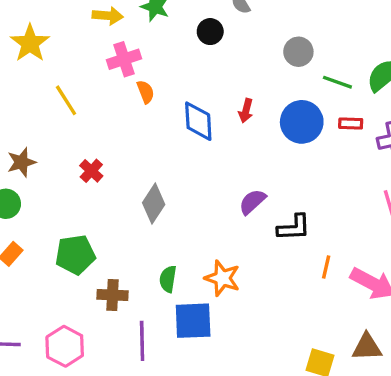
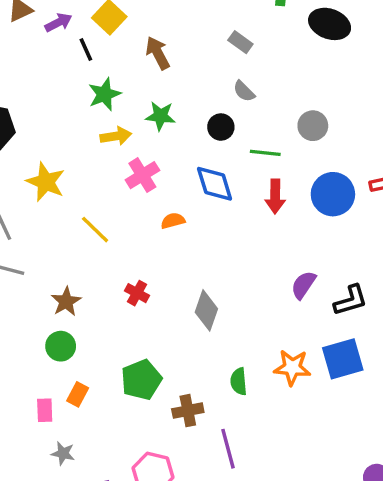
green line: (337, 82) -> (265, 153), moved
orange semicircle: (146, 92) -> (173, 221), moved, turned -70
red arrow: (246, 111) -> (275, 197), size x1.4
blue diamond: (198, 121) -> (215, 184), moved
blue square: (193, 321) -> (343, 359), moved

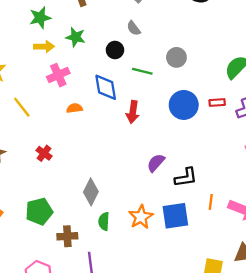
red arrow: (275, 197) -> (133, 112), moved
gray diamond: (206, 310) -> (91, 192), moved
orange star: (292, 367) -> (141, 217), turned 30

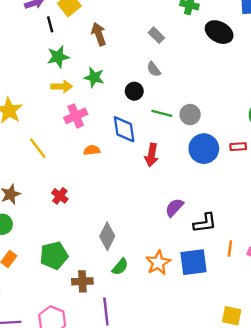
gray circle: (176, 57) -> (190, 115), moved
green semicircle: (104, 221) -> (120, 267), turned -144

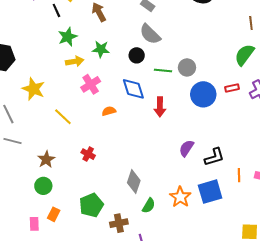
gray semicircle: (154, 69) -> (150, 34), size x1.6

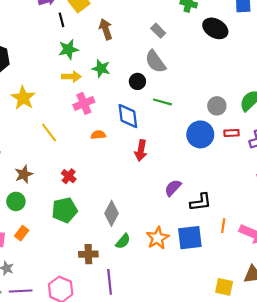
gray circle: (187, 67) -> (217, 106), moved
red arrow: (160, 107) -> (141, 151), moved
green pentagon: (91, 205) -> (65, 210), moved

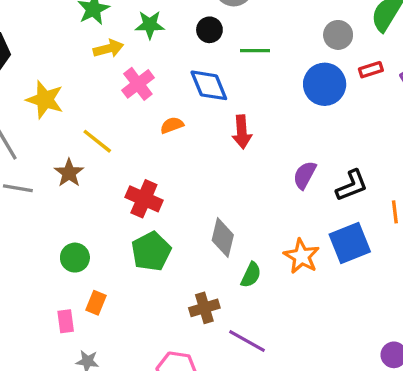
brown star: (24, 174) -> (69, 173), moved
red cross: (69, 176) -> (144, 199), size x1.5
purple line: (110, 282) -> (247, 341), turned -40

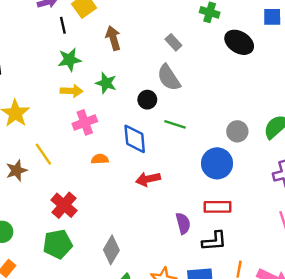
red rectangle: (371, 70) -> (217, 207), moved, size x1.5
red arrow: (242, 132) -> (148, 179), turned 65
purple semicircle: (305, 175) -> (183, 223), turned 120

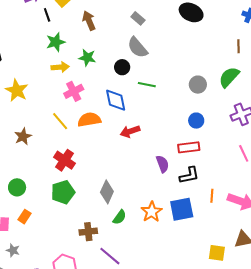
yellow line: (43, 154) -> (60, 121), moved
orange semicircle: (100, 159) -> (89, 120), size x1.6
blue circle: (217, 163) -> (196, 121), moved, size x0.6

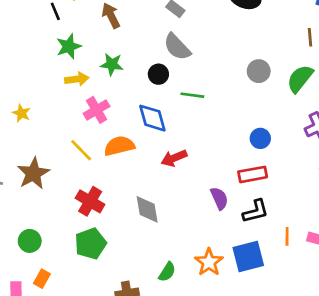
gray circle: (198, 85) -> (259, 71), moved
yellow star: (17, 90) -> (21, 113), size x0.6
brown star: (23, 136) -> (33, 173), size x1.4
gray diamond: (107, 192) -> (147, 209), moved, turned -30

